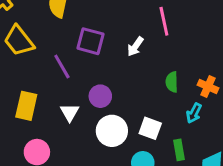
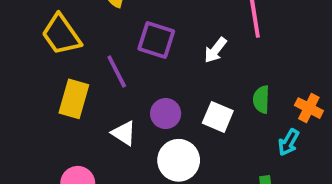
yellow rectangle: (26, 106) -> (74, 99), moved
white triangle: (70, 112) -> (124, 133), turned -30
white square: (150, 128) -> (218, 117), moved

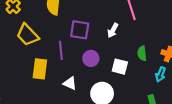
purple line: (117, 72) -> (61, 50), turned 30
purple circle: (166, 114) -> (91, 58), moved

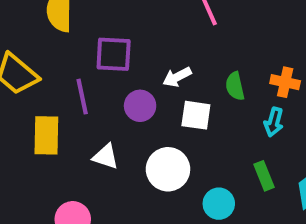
white arrow: (113, 30) -> (177, 77), moved, turned 40

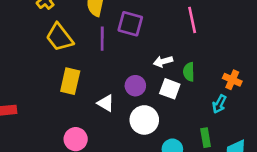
purple square: (114, 54) -> (130, 24), moved
green semicircle: (235, 86) -> (189, 72), moved
purple line: (82, 97) -> (102, 39), moved
purple circle: (140, 106) -> (135, 86), moved

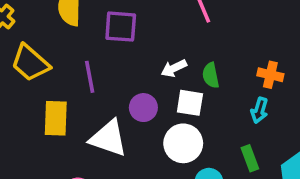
purple line: (102, 39) -> (90, 77), moved
white triangle: (106, 103) -> (108, 138), size x1.6
white circle: (144, 120) -> (183, 143), moved

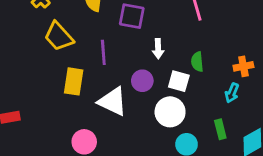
white arrow: (174, 68) -> (158, 49), moved, turned -72
orange cross: (270, 75) -> (243, 66), turned -30

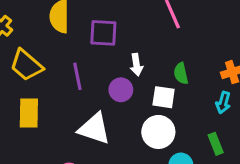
yellow rectangle: (74, 81) -> (29, 113), moved
purple circle: (142, 81) -> (121, 90), moved

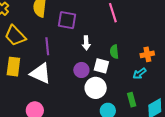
purple circle: (121, 90) -> (81, 70), moved
cyan arrow: (223, 103) -> (139, 73), turned 32
white triangle: (94, 129) -> (40, 73), moved

